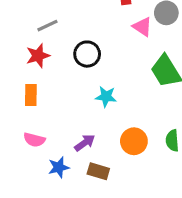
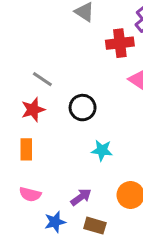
gray line: (47, 26) -> (42, 79), turned 60

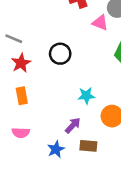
gray line: (42, 79) -> (14, 39), moved
cyan star: (102, 150) -> (86, 96), moved
pink semicircle: (30, 194) -> (21, 133), moved

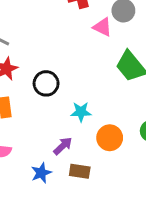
black circle: (60, 54) -> (46, 83), moved

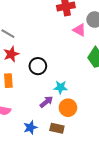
orange circle: (110, 138) -> (68, 108), moved
purple arrow: (63, 146) -> (46, 102), moved

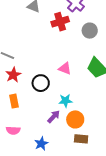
pink triangle: (79, 30) -> (65, 68), moved
brown rectangle: (57, 128) -> (81, 139), moved

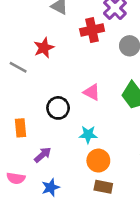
red star: (13, 75) -> (44, 48), moved
purple arrow: (54, 117) -> (43, 155), moved
pink semicircle: (13, 130) -> (16, 178), moved

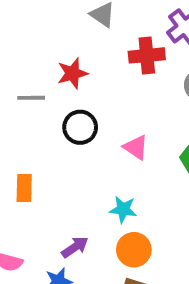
gray line: (18, 67) -> (31, 98), turned -36
black circle: (58, 108) -> (80, 127), moved
purple arrow: (43, 155) -> (75, 247), moved

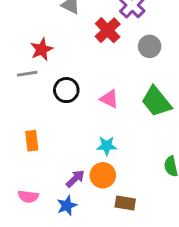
red cross: (147, 55) -> (108, 30), turned -30
red star: (72, 73) -> (42, 49), moved
orange circle: (134, 250) -> (103, 175), moved

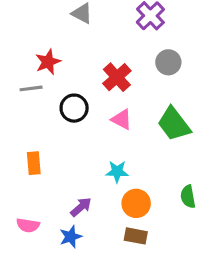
red cross: (108, 30) -> (117, 77), moved
orange circle: (103, 175) -> (136, 203), moved

